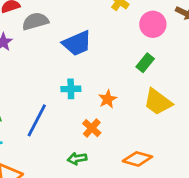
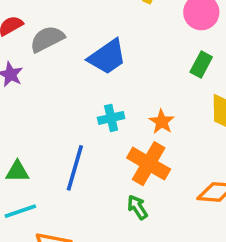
orange cross: (92, 128) -> (149, 164), size x1.6
green arrow: (77, 159) -> (137, 207), turned 78

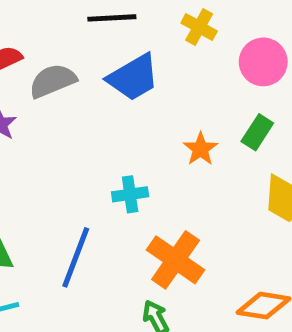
blue trapezoid: (107, 57) -> (133, 77), moved
orange star: (162, 122) -> (200, 149), moved

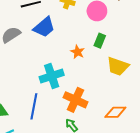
cyan cross: (130, 194) -> (52, 76), size x1.6

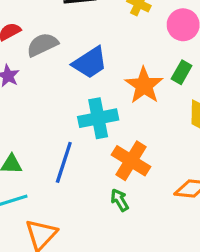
blue trapezoid: (44, 27) -> (90, 63), moved
orange star: (77, 52) -> (144, 85), size x1.6

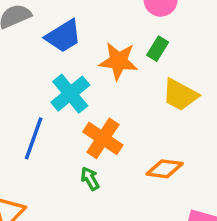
orange star: (144, 85) -> (118, 61), turned -30
cyan cross: (98, 118) -> (70, 94), turned -30

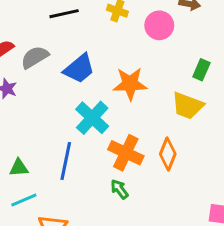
green rectangle: (158, 49) -> (201, 70), moved
orange diamond: (165, 169) -> (168, 154), moved, turned -68

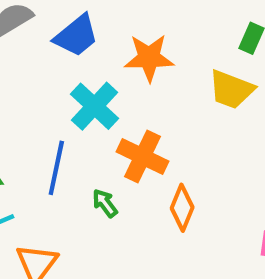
orange diamond: (168, 154) -> (182, 208), moved
green arrow: (120, 189) -> (105, 203), moved

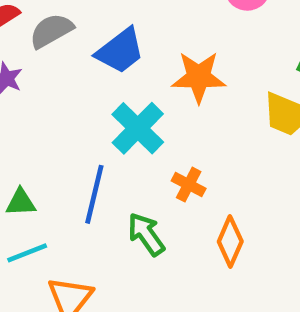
orange cross: (143, 157) -> (189, 185), size x0.6
green arrow: (105, 203) -> (146, 234), size x1.4

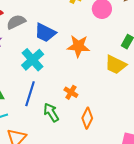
blue trapezoid: (120, 51) -> (45, 33), turned 60
cyan cross: (138, 128) -> (33, 60), moved

